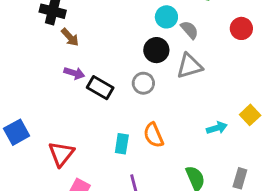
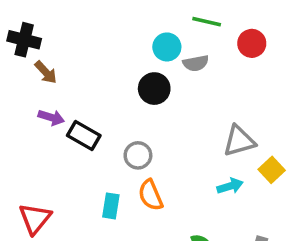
red circle: (241, 28) -> (252, 43), moved
gray semicircle: (190, 30) -> (196, 63), turned 120
gray triangle: (190, 66) -> (239, 141), moved
gray circle: (143, 83) -> (138, 155), moved

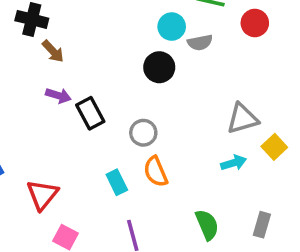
black rectangle: (84, 135) -> (90, 113), turned 32
cyan rectangle: (111, 206) -> (117, 182), turned -35

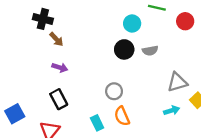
gray semicircle: (200, 42) -> (150, 51), moved
black rectangle: (90, 113) -> (59, 99), moved

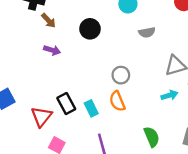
black circle: (124, 49) -> (90, 29), moved
gray circle: (114, 91) -> (121, 75), moved
black rectangle: (59, 99) -> (66, 104), moved

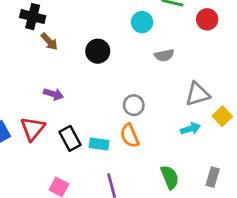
purple arrow: (52, 50) -> (53, 94), moved
cyan rectangle: (91, 108) -> (99, 144), turned -56
red triangle: (41, 117) -> (33, 129), moved

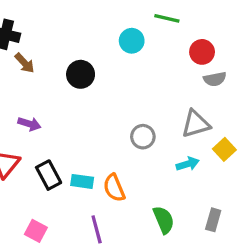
red circle: (207, 19) -> (202, 52), moved
gray semicircle: (164, 55) -> (215, 79), moved
gray circle: (134, 105) -> (143, 137), moved
orange semicircle: (130, 136) -> (114, 188), moved

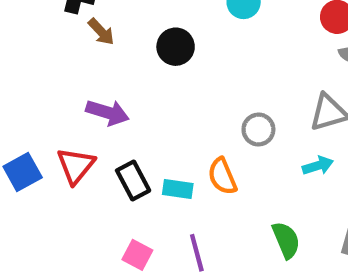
purple arrow: (29, 124) -> (108, 113), size x1.4
orange semicircle: (114, 188) -> (222, 176), moved
pink square: (36, 231) -> (137, 255), moved

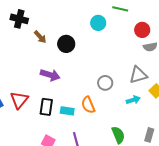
brown arrow: (101, 32) -> (40, 37), moved
purple arrow: (108, 113) -> (50, 75), moved
black rectangle: (133, 181) -> (46, 107), turned 36

